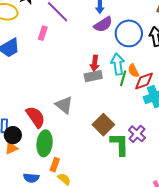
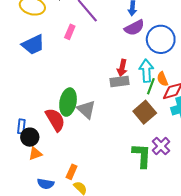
brown square: (103, 125) -> (145, 112), moved
green ellipse: (45, 143) -> (68, 102), moved
orange triangle: (11, 148) -> (35, 154), moved

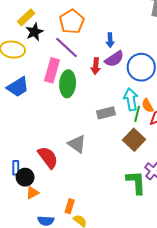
pink rectangle: (70, 32) -> (52, 70), size x1.6
red arrow: (122, 68) -> (96, 66), moved
green ellipse: (68, 102) -> (68, 84), moved

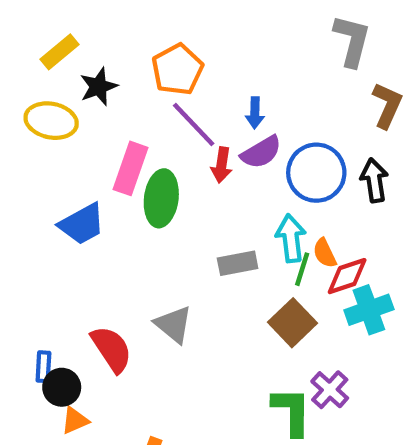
yellow rectangle: (26, 17) -> (59, 52), moved
purple line: (67, 47) -> (194, 124), moved
blue trapezoid: (18, 87) -> (82, 224), moved

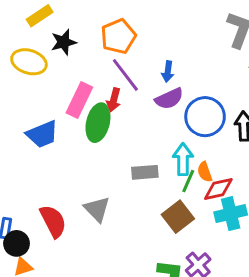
red arrow: (222, 165) -> (114, 100), moved

